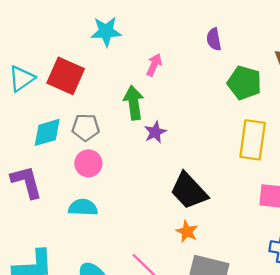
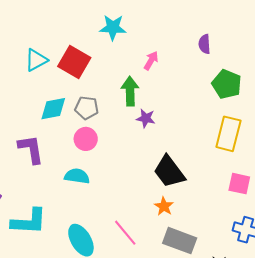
purple star: (155, 132) -> (146, 118), turned 30

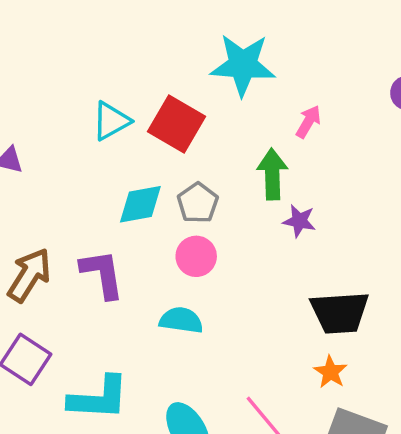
cyan star: (113, 27) -> (243, 65), size x1.4
gray pentagon: (87, 108) -> (198, 203), turned 30
black trapezoid: (169, 172) -> (340, 313), turned -57

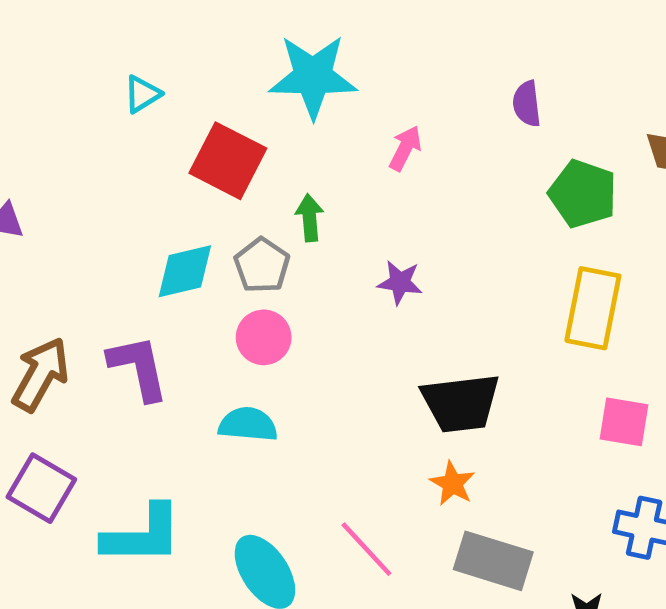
cyan triangle: (111, 121) -> (142, 94), moved, size x0.7
green arrow: (272, 174) -> (310, 218), moved, size x0.7

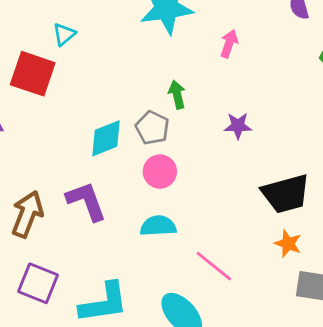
red square: (228, 161) -> (33, 74), moved
pink line: (366, 549) -> (214, 266), moved

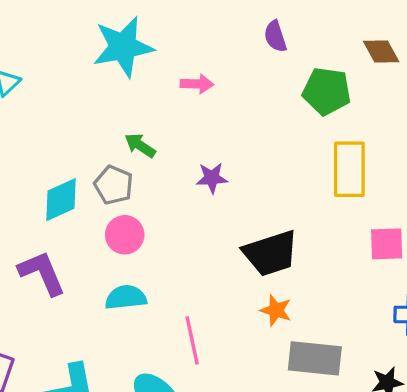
pink arrow: (229, 44) -> (197, 84), turned 76
green arrow: (177, 95) -> (140, 145), turned -40
pink line: (214, 266) -> (192, 340), turned 42

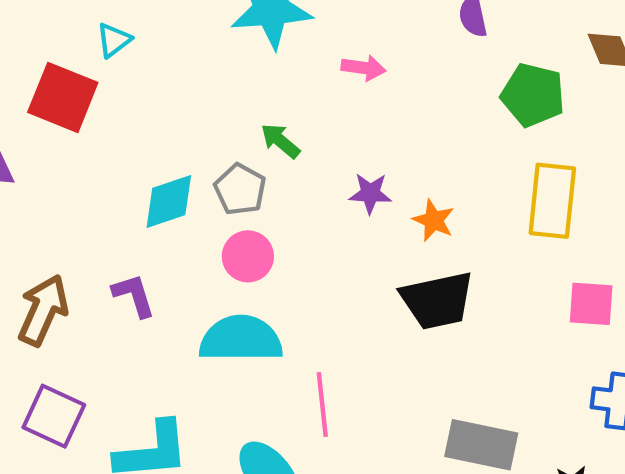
purple L-shape: (42, 273) -> (134, 295), size x0.7
cyan semicircle: (126, 297) -> (241, 339), size x1.5
orange star: (276, 310) -> (434, 220), moved

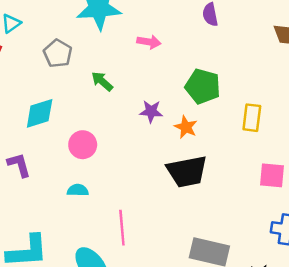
green pentagon: (533, 95) -> (203, 86), moved
gray pentagon: (240, 189) -> (58, 54), moved
yellow rectangle: (552, 201) -> (252, 118), size x0.7
cyan semicircle: (241, 339) -> (78, 190), size x0.5

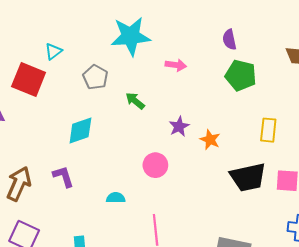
green pentagon: (203, 86) -> (241, 75), moved
purple star: (151, 111) -> (179, 126), turned -30
pink circle: (83, 145) -> (155, 165), moved
black trapezoid: (187, 171) -> (248, 177), moved

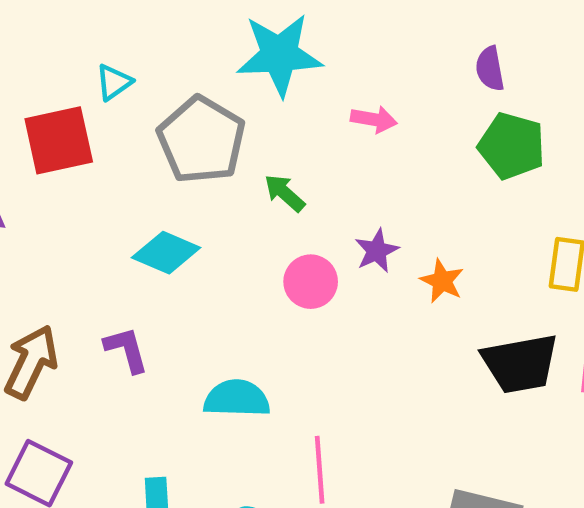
gray pentagon: (95, 77) -> (201, 140), size x1.6
red square: (29, 79) -> (59, 140), turned -36
cyan diamond: (80, 131) -> (166, 253), turned 40
pink circle: (155, 165) -> (311, 282), moved
cyan semicircle: (116, 198) -> (237, 399), size x1.6

